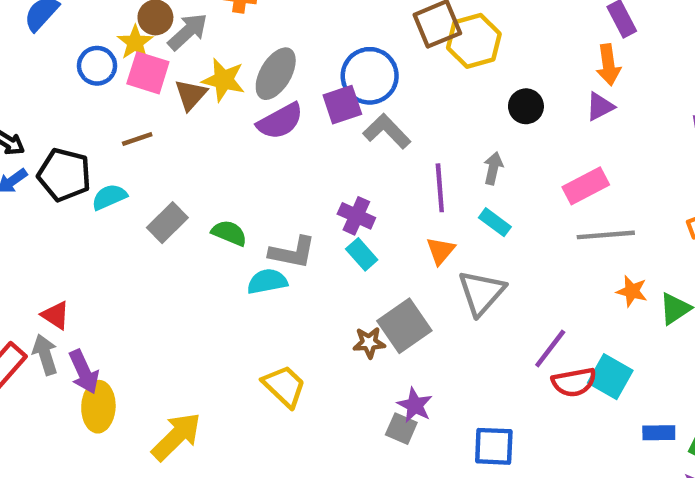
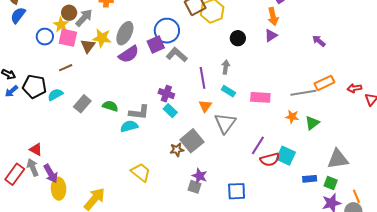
pink rectangle: (586, 186) -> (260, 97), moved, turned 36
gray line: (606, 235) -> (303, 93), moved

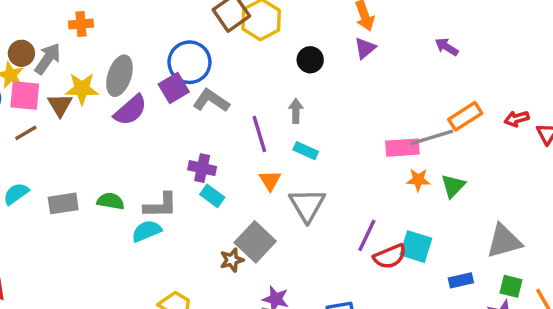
brown line: (66, 68) -> (26, 133), moved
pink rectangle: (260, 97) -> (402, 148), moved
gray rectangle: (82, 104) -> (63, 203), turned 48
green square: (331, 183) -> (511, 286), moved

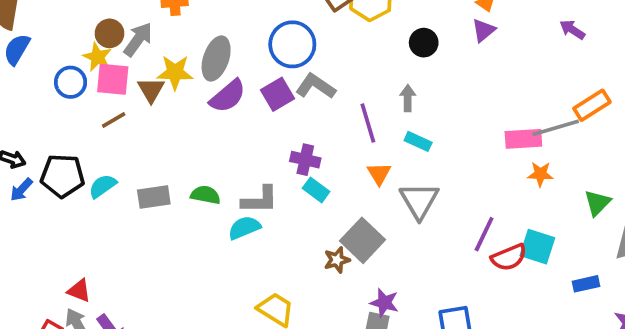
purple square: (174, 88) -> (278, 94), moved
green triangle: (453, 186) -> (597, 203), moved

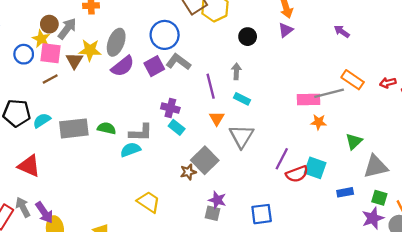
orange rectangle: (592, 105) -> (353, 80), turned 65
gray rectangle: (154, 197) -> (74, 128), size x1.4
red triangle: (79, 291) -> (29, 166), moved, size x1.5

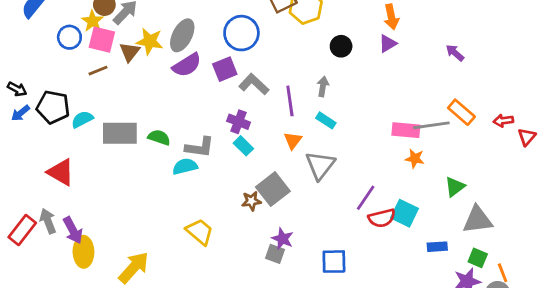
gray L-shape: (178, 62) -> (254, 84), moved

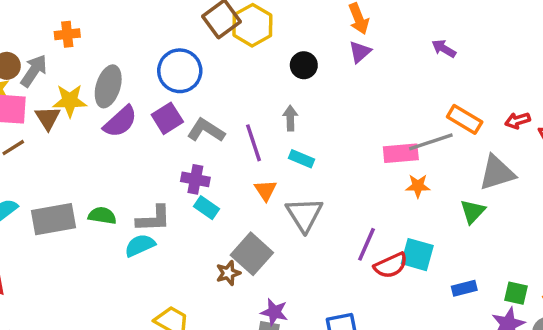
gray triangle: (478, 220) -> (497, 173), moved

